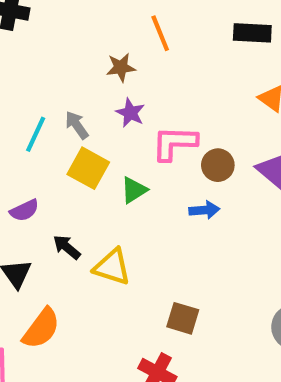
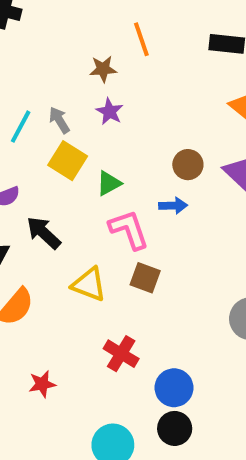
pink L-shape: (174, 143) -> (129, 230), moved, turned 66
black arrow: (67, 247) -> (44, 233), size x1.4
yellow triangle: (112, 267) -> (89, 284), moved
brown square: (183, 318) -> (145, 278), moved

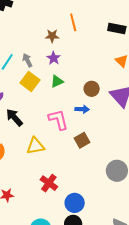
green triangle: (109, 183) -> (57, 81), moved
brown square: (145, 278) -> (82, 140), moved, turned 35
yellow triangle: (89, 284) -> (35, 146), turned -36

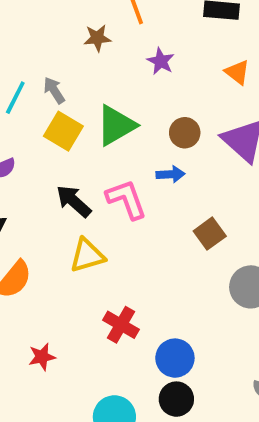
purple star: (54, 58) -> (161, 61), moved
green triangle: (57, 81) -> (116, 125), size x1.6
black arrow: (14, 117) -> (74, 201), moved
brown square: (82, 140) -> (210, 234), moved

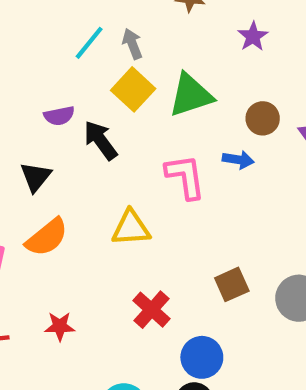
black arrow: (74, 201) -> (100, 140), moved
brown square: (210, 234) -> (232, 284), moved

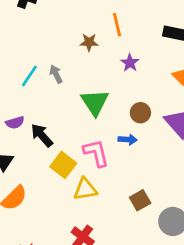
yellow square: (133, 89) -> (63, 165), moved
green triangle: (191, 95) -> (95, 102), turned -40
yellow triangle: (131, 228) -> (85, 189), moved
brown square: (232, 284) -> (140, 200), moved

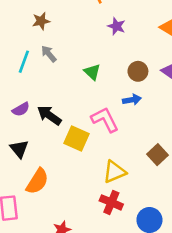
brown star: (89, 42) -> (41, 21), moved
green triangle: (95, 102) -> (92, 72), size x0.6
yellow triangle: (85, 189) -> (114, 172), moved

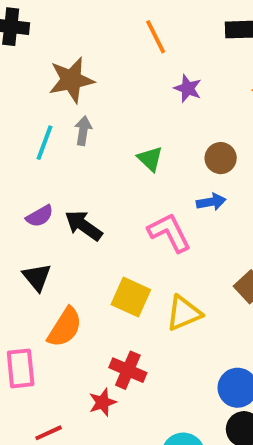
brown star: (41, 21) -> (71, 80), size x1.6
gray arrow: (49, 54) -> (83, 131), turned 48
yellow square: (76, 139) -> (131, 297), moved
red cross: (111, 202) -> (128, 370), moved

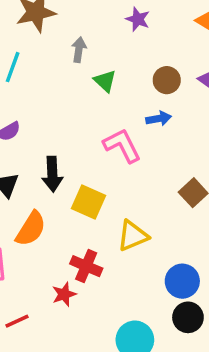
gray arrow: (83, 131) -> (79, 50), moved
black arrow: (84, 226) -> (52, 174), moved, turned -128
yellow triangle: (184, 313) -> (133, 236), moved

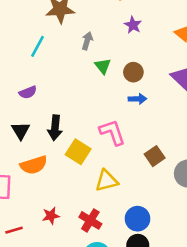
brown circle: (167, 80) -> (133, 72), moved
pink L-shape: (122, 145) -> (112, 132), moved
orange semicircle: (31, 229) -> (34, 165), turned 32
red cross: (86, 266) -> (90, 220), moved

